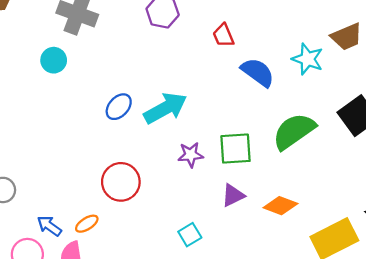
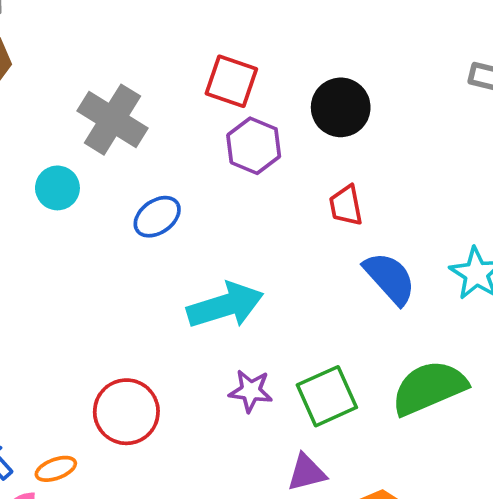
blue ellipse: (119, 107) -> (157, 217), moved
green square: (236, 149) -> (327, 396), turned -32

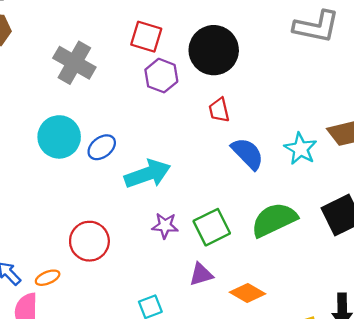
black circle: (341, 107) -> (214, 50), size x1.4
cyan circle: (57, 188) -> (59, 137), moved, size x1.6
blue ellipse: (157, 217) -> (102, 147), moved

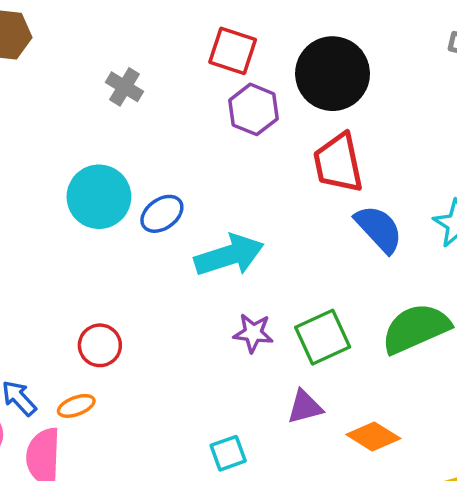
gray cross: (74, 63) -> (125, 87), size x0.6
red trapezoid: (219, 110) -> (338, 163), size x1.6
red circle: (89, 241) -> (100, 345), moved, size x0.7

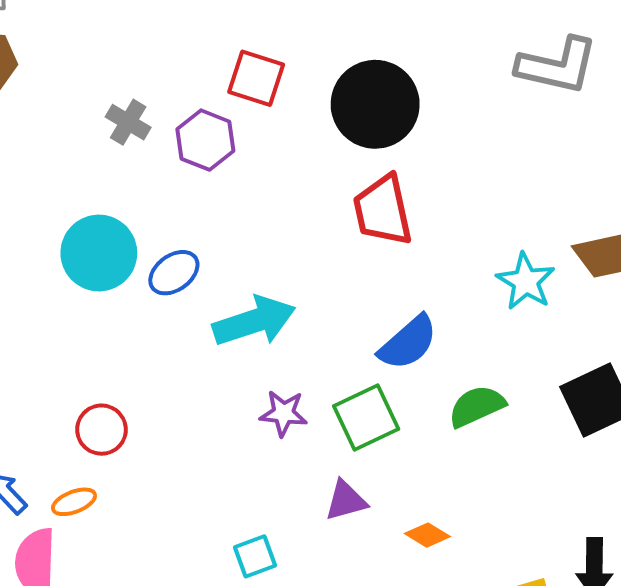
purple hexagon: (254, 109) -> (205, 140), moved
blue semicircle: (379, 229) -> (408, 343), moved, turned 92
green semicircle: (416, 328) -> (477, 406), size x0.7
orange diamond: (373, 437) -> (427, 535), size x0.7

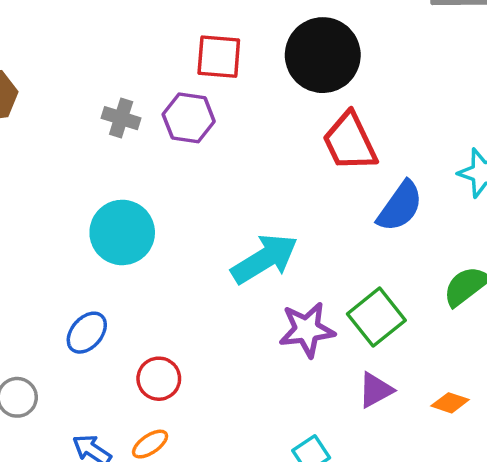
blue ellipse: (174, 273) -> (87, 333), moved
blue semicircle: (408, 343) -> (400, 206), moved
purple star: (283, 413) -> (307, 330), size x1.4

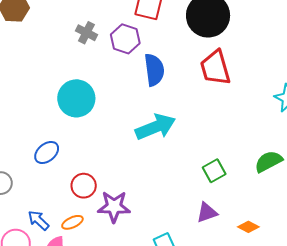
blue semicircle: (400, 206) -> (154, 70), moved, turned -52
green square: (376, 317) -> (214, 171), size x0.7
purple star: (307, 330) -> (114, 207), moved

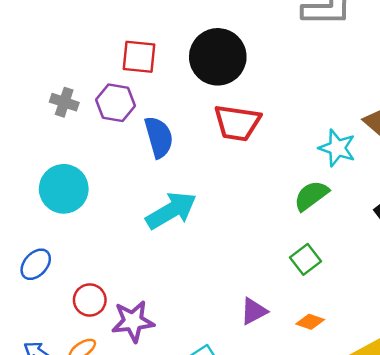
red trapezoid: (215, 68) -> (237, 123), turned -57
green semicircle: (268, 161) -> (311, 196), moved
green square: (214, 171) -> (305, 259), moved

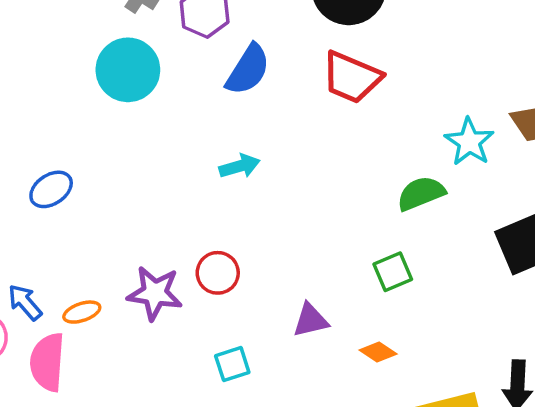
blue semicircle: (159, 137) -> (248, 70), turned 33
cyan circle: (64, 189) -> (128, 70), moved
cyan arrow: (171, 211) -> (240, 166), size x0.6
red circle: (90, 300) -> (218, 273), moved

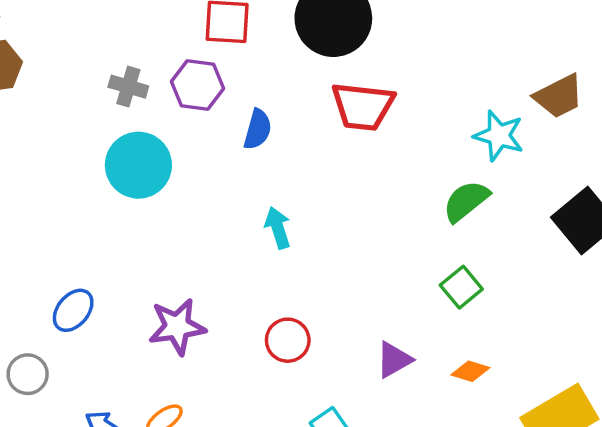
blue semicircle: (248, 70) -> (258, 129), size x0.7
cyan arrow: (240, 166) -> (278, 228), turned -75
blue ellipse: (51, 189) -> (73, 310), moved
purple star: (155, 293) -> (177, 327), moved

